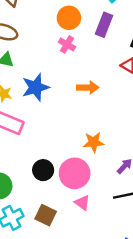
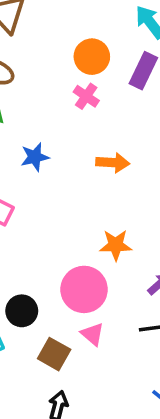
blue star: (36, 87) -> (35, 157), size x0.7
black circle: (43, 170) -> (22, 311), moved
brown square: (46, 215) -> (54, 354), moved

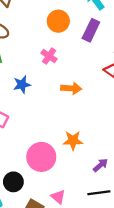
pink cross: (86, 96) -> (49, 56), moved
pink circle: (84, 289) -> (41, 157), moved

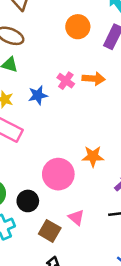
pink cross: (49, 56) -> (66, 81), moved
orange arrow: (71, 88) -> (94, 79), moved

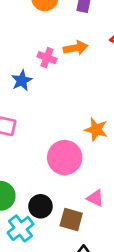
orange star: (93, 156) -> (96, 130), turned 30
black circle: (28, 201) -> (40, 206), moved

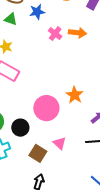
blue star: (22, 81) -> (37, 12), moved
black circle: (40, 206) -> (20, 128), moved

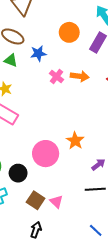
pink triangle: (60, 143) -> (56, 202), moved

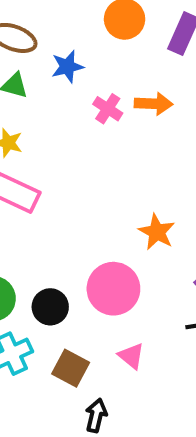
pink circle: (46, 154) -> (113, 289), moved
brown square: (36, 200) -> (71, 368), moved

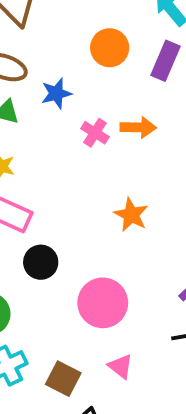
orange star: (157, 232) -> (131, 215), moved
black circle: (50, 307) -> (41, 262), moved

